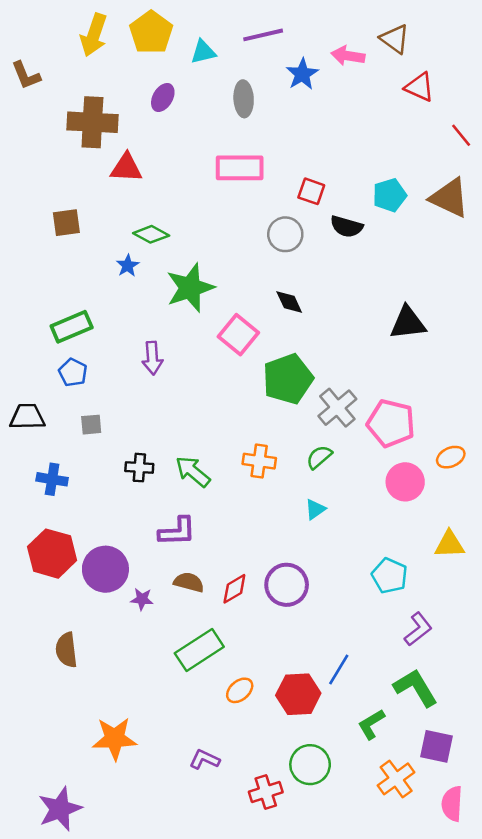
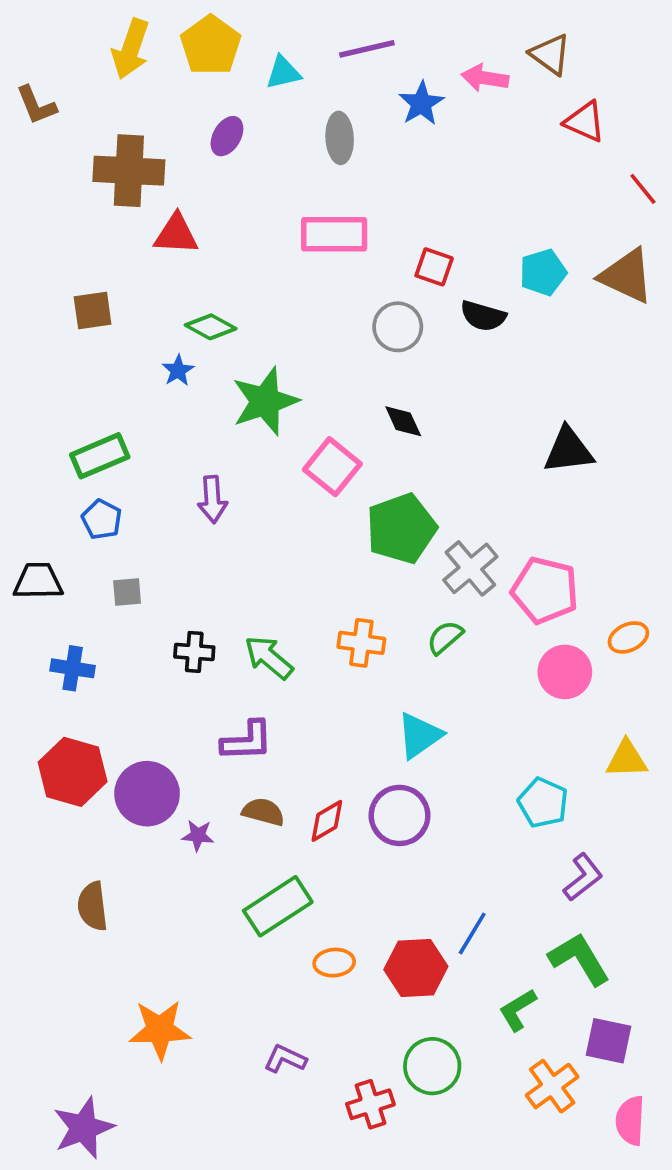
cyan triangle: (315, 509) -> (420, 736), moved, size x1.6
orange ellipse: (240, 690) -> (334, 963), turned 36

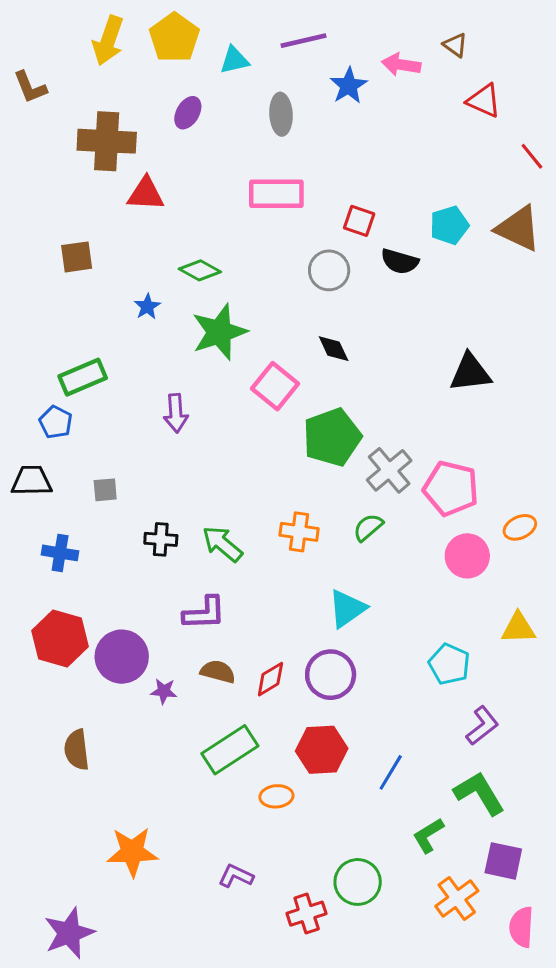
brown triangle: (550, 54) -> (455, 45), size x0.7
green diamond: (211, 327) -> (200, 270), moved
blue pentagon: (102, 519) -> (56, 422), moved
red hexagon: (416, 968) -> (322, 750), moved

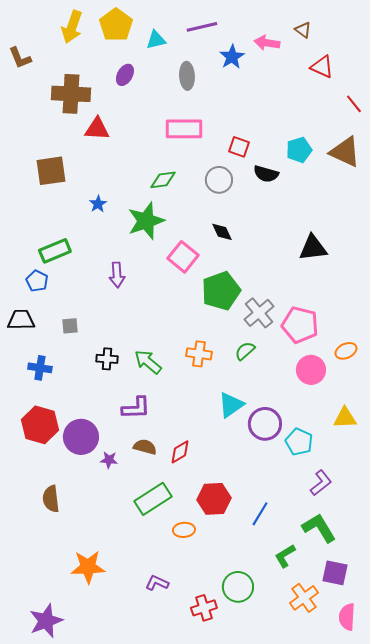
brown square: (77, 257) -> (51, 171), size x1.4
green diamond: (200, 270) -> (163, 180), moved, turned -36
purple circle: (331, 675) -> (265, 424), moved

